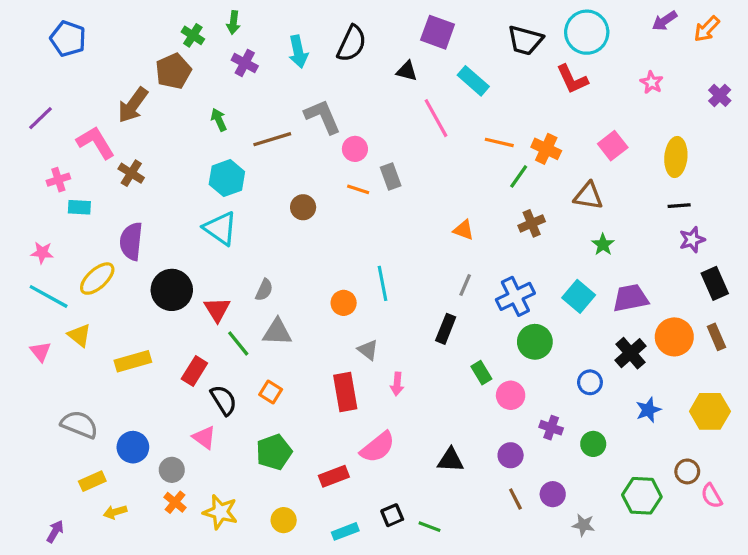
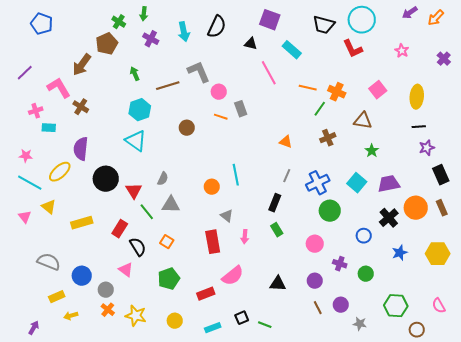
green rectangle: (481, 373) -> (277, 230), moved
brown circle: (687, 471) -> (417, 330), moved

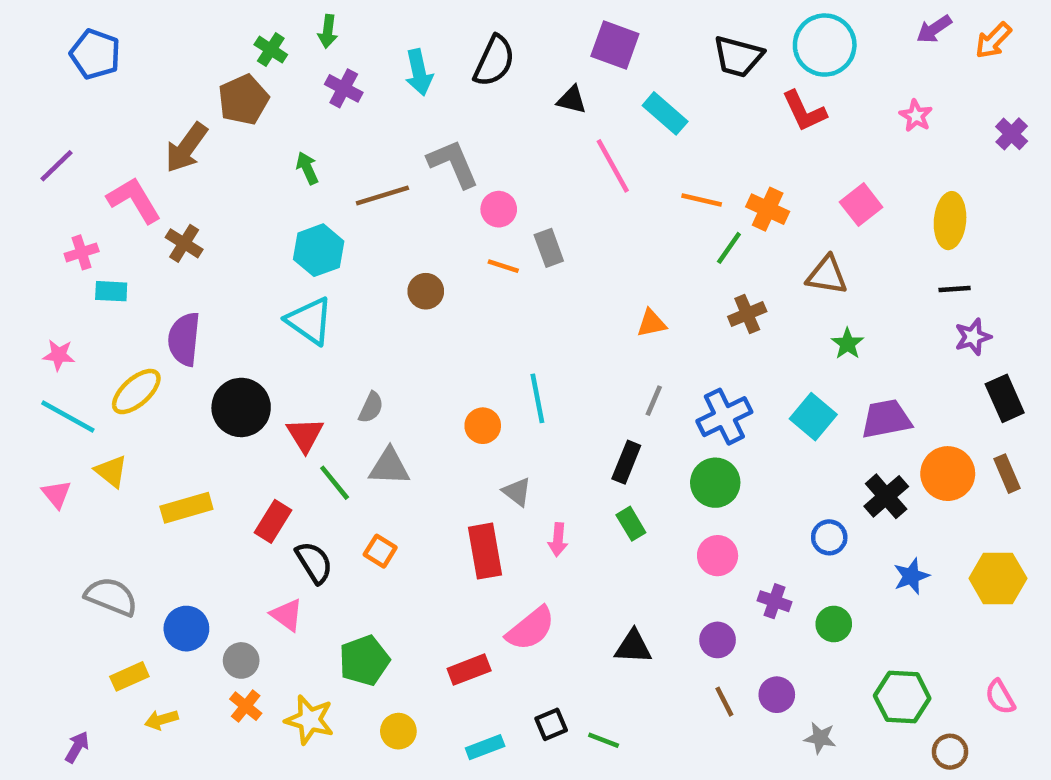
orange triangle: (286, 142) -> (651, 323), turned -32
green circle: (330, 211) -> (715, 483), moved
green pentagon: (169, 279) -> (364, 660), moved

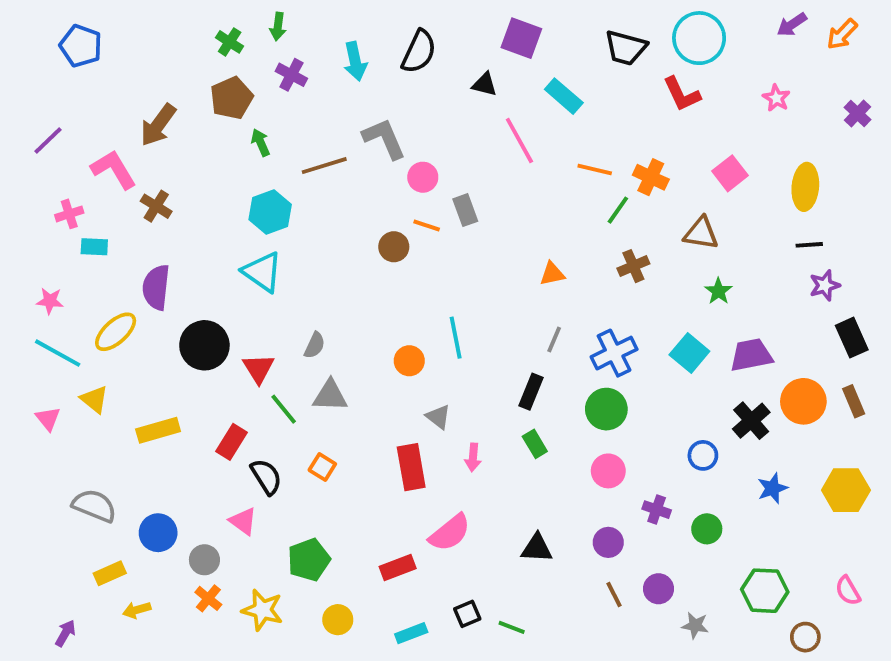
brown pentagon: (243, 100) -> (232, 98), moved
brown circle: (426, 291) -> (394, 247), moved

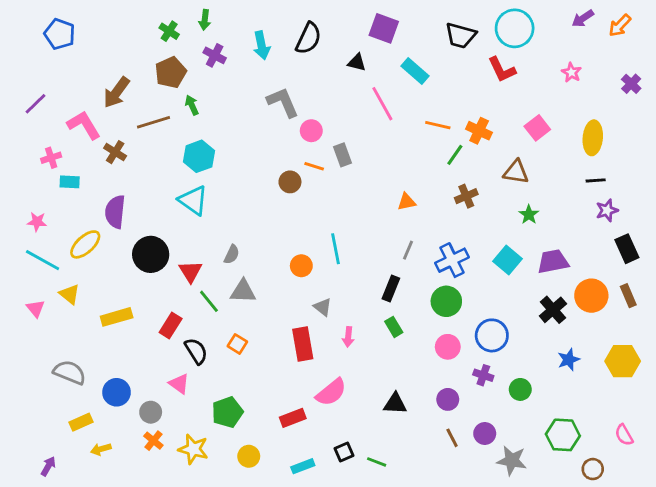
brown line: (324, 166) -> (153, 122), moved
blue circle: (703, 455) -> (492, 335), moved, size x1.5
gray star: (695, 625) -> (512, 461), size x1.5

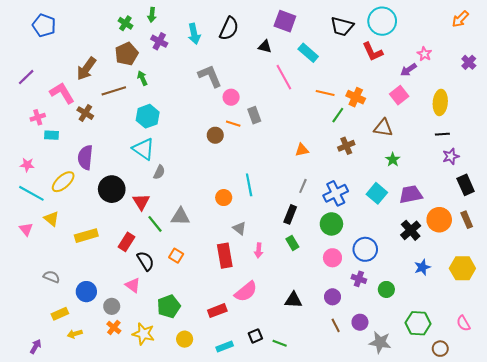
purple arrow: (583, 18) -> (409, 70), moved
gray semicircle: (232, 254) -> (159, 172), moved
gray semicircle: (70, 372) -> (51, 277), size x0.7

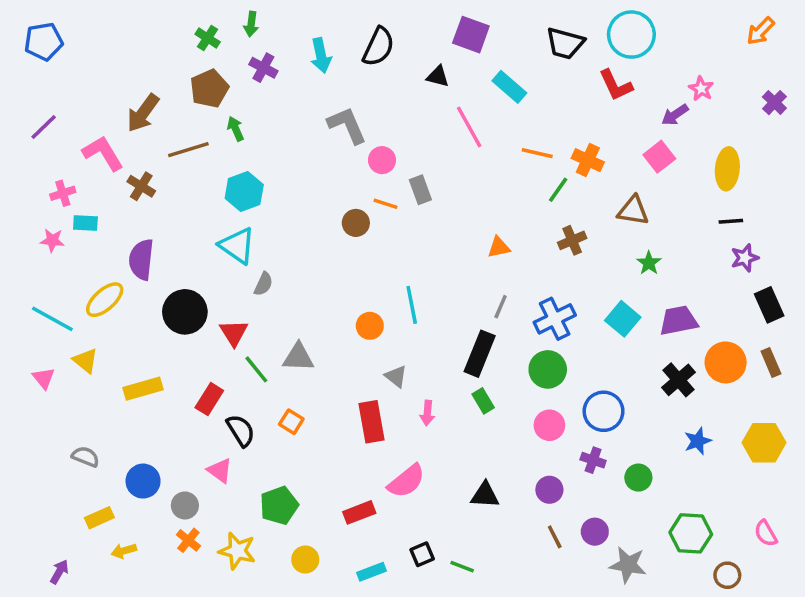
blue pentagon: (44, 25) -> (44, 42), moved, turned -30
pink star: (27, 165) -> (52, 240), moved
black rectangle: (290, 214) -> (480, 354), size x1.4

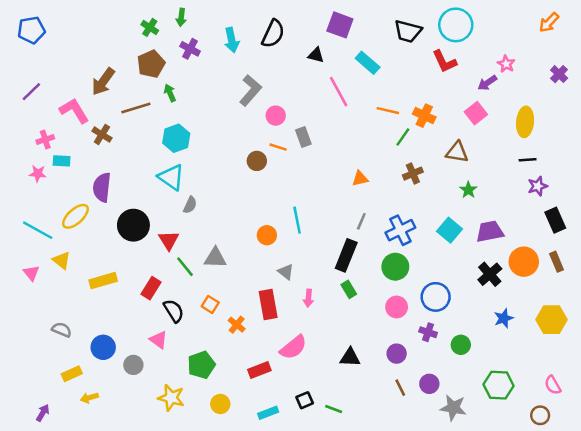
gray L-shape: (347, 125) -> (251, 90), turned 64
orange cross: (188, 540) -> (237, 325), moved
brown circle: (727, 575) -> (540, 415), moved

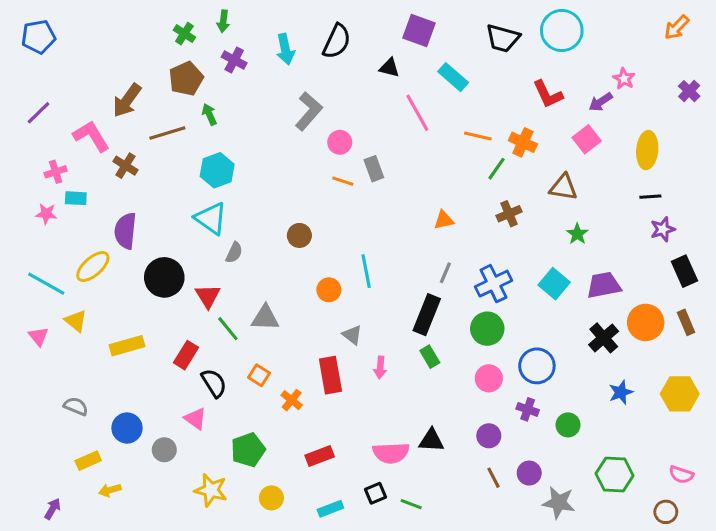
red L-shape: (444, 61) -> (548, 94), moved
brown circle: (257, 161) -> (299, 235), moved
pink semicircle: (293, 347) -> (391, 453), moved, turned 36
pink semicircle: (553, 385) -> (681, 475), turned -42

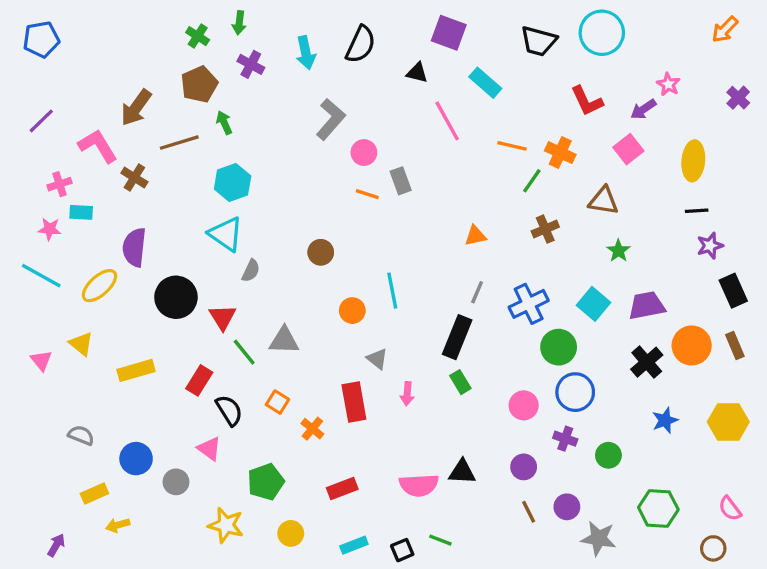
cyan line: (46, 284) -> (41, 276), moved
green circle: (487, 329) -> (559, 347), moved
pink semicircle: (681, 475) -> (730, 508), turned 35
black square: (375, 493) -> (402, 550), moved

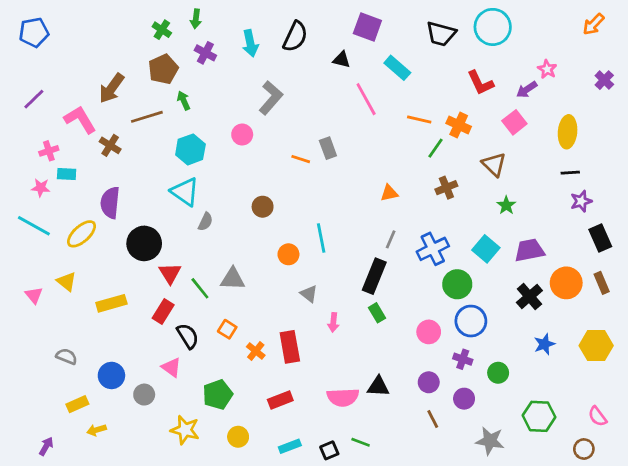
pink circle: (364, 153) -> (242, 135), moved
brown triangle: (603, 201) -> (494, 164), turned 35
red triangle: (223, 317) -> (170, 273), moved
red rectangle: (354, 402) -> (290, 347), moved
purple circle: (567, 507) -> (464, 399), moved

